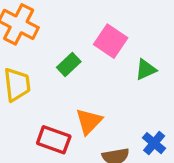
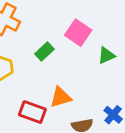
orange triangle: (89, 121) -> (61, 97), turned 30

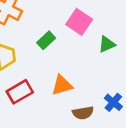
red rectangle: (32, 112) -> (20, 92), moved, turned -50

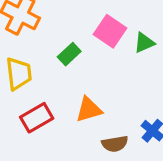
green triangle: (107, 44) -> (144, 43), moved

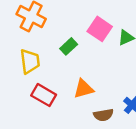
red rectangle: (37, 118) -> (44, 95), turned 60

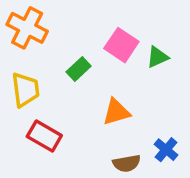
orange triangle: (84, 89) -> (116, 112), moved

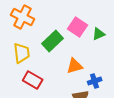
green rectangle: (79, 69) -> (53, 41), size x1.5
blue cross: (166, 150) -> (95, 81), moved, turned 32

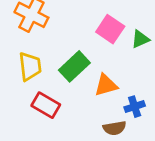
green rectangle: (53, 41) -> (74, 66), moved

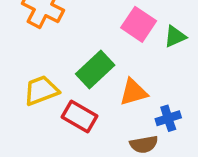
yellow trapezoid: (30, 66) -> (41, 90), moved, turned -104
red rectangle: (46, 105) -> (79, 116), moved

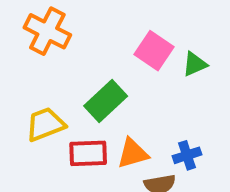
orange triangle: (133, 92) -> (133, 153), moved
red rectangle: (79, 116) -> (88, 153), turned -32

